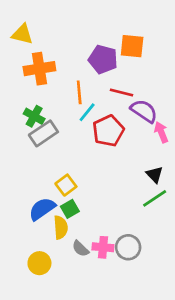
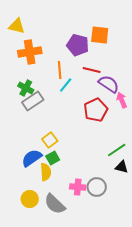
red pentagon: (108, 131) -> (96, 110), moved
black triangle: (155, 174) -> (122, 167), moved, turned -32
gray semicircle: (80, 249) -> (55, 204), moved, size x1.6

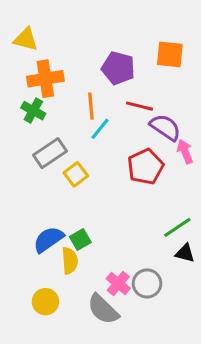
orange square: (100, 35) -> (170, 54), moved
green cross: (26, 88) -> (33, 111), moved
yellow square: (50, 140) -> (76, 174), moved
pink cross: (78, 187) -> (118, 283), turned 35
gray semicircle: (55, 204) -> (103, 309), moved

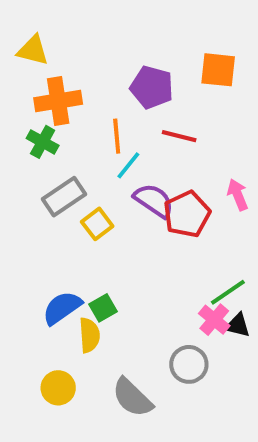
purple semicircle: (165, 127) -> (154, 201), moved
pink cross: (118, 283) -> (214, 320), moved

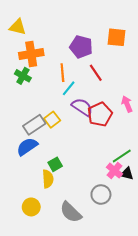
red line: (179, 136) -> (96, 73), turned 42
gray rectangle: (64, 197) -> (34, 125), moved
blue semicircle: (62, 308) -> (27, 147), moved

